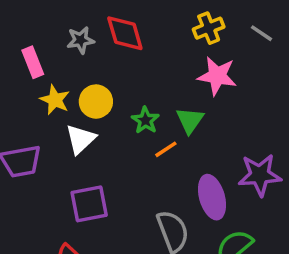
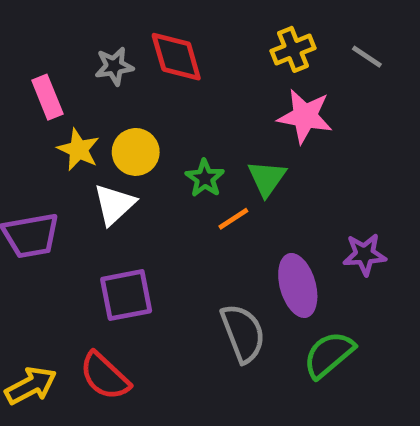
purple star: (260, 175) -> (365, 254), size x0.7

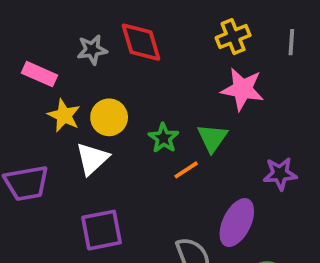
gray line: (367, 57) -> (291, 42), turned 60
pink rectangle: (47, 97) -> (40, 74), turned -44
purple star: (365, 254) -> (280, 174), moved
purple ellipse: (298, 285) -> (237, 223), turned 42

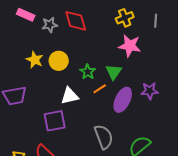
pink rectangle: (40, 74) -> (26, 15), moved
white triangle: (92, 159) -> (70, 96), moved, turned 30
purple ellipse: (237, 223) -> (123, 100), moved

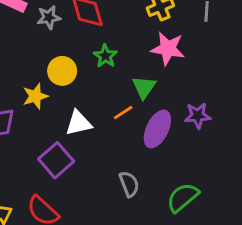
yellow star: (35, 60) -> (35, 96), moved, turned 30
green star: (88, 72) -> (105, 56), moved
purple square: (55, 121) -> (56, 160), turned -30
gray semicircle: (104, 137) -> (129, 184), size x0.7

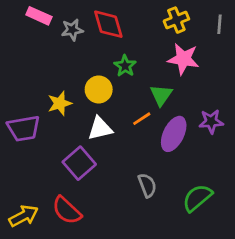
yellow circle: (62, 71) -> (99, 89), moved

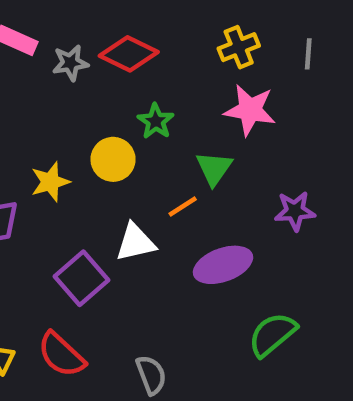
red diamond: (108, 24) -> (129, 54), turned -48
white triangle: (100, 128) -> (135, 242), moved
purple ellipse: (174, 134) -> (223, 265), moved, turned 44
gray semicircle: (147, 185) -> (151, 375), moved

